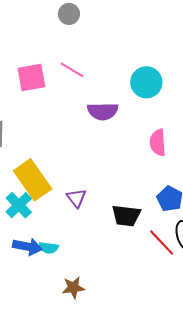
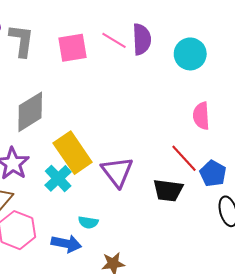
purple semicircle: (103, 111) -> (142, 39), moved, turned -92
purple triangle: (76, 198) -> (117, 172), size x1.6
red line: (162, 243) -> (184, 158), moved
blue arrow: (27, 247) -> (66, 244), moved

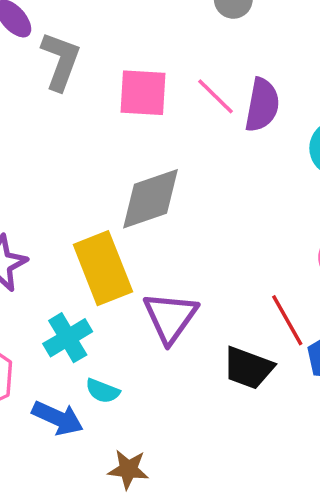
gray diamond: (30, 112) -> (150, 199), moved
cyan cross: (58, 178) -> (68, 338), moved

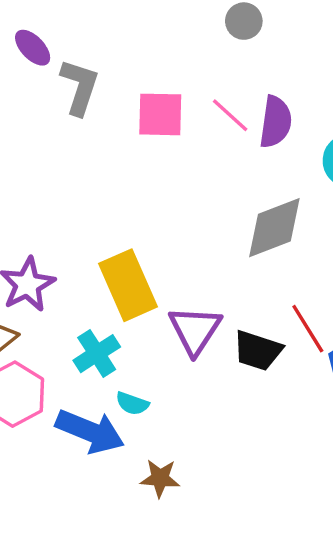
gray diamond: (150, 199) -> (274, 228), moved
black trapezoid: (248, 368) -> (258, 351), moved
blue arrow: (58, 418) -> (90, 431), size x1.4

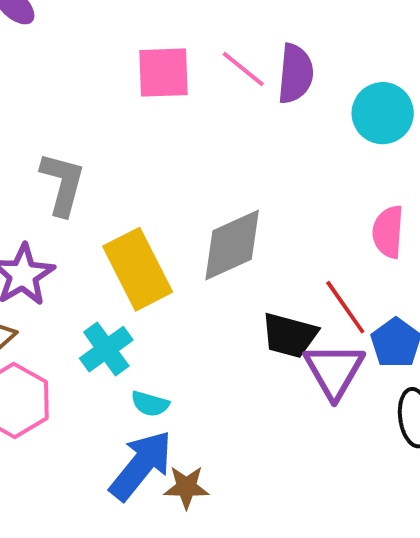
gray L-shape: (80, 87) -> (63, 184), moved
gray diamond: (274, 228) -> (232, 245), moved
purple triangle: (195, 330) -> (334, 371), moved
blue arrow: (90, 431) -> (141, 465), moved, turned -70

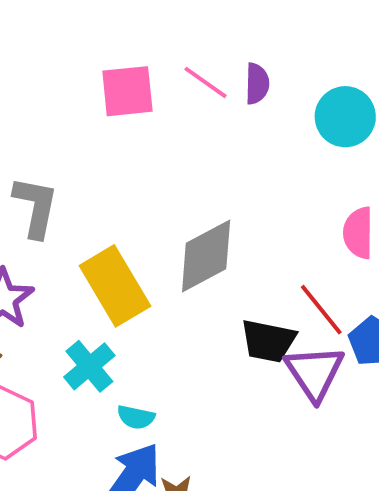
purple semicircle: (295, 74) -> (257, 84), size x0.7

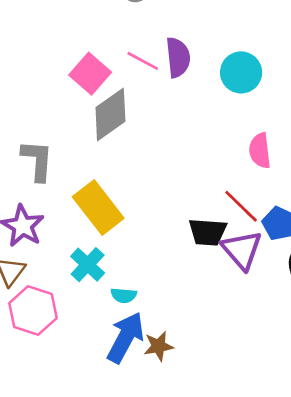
purple semicircle: (257, 84) -> (178, 57), size x1.4
pink square: (127, 91) -> (90, 74), turned -36
gray diamond: (206, 256) -> (110, 114), moved

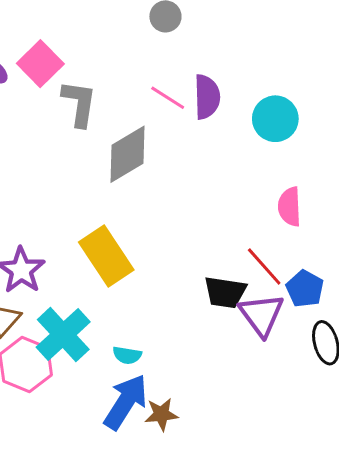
pink square: (90, 74) -> (40, 64), moved
gray L-shape: (37, 160) -> (79, 103), moved
cyan cross: (88, 265) -> (63, 335), moved, size x1.4

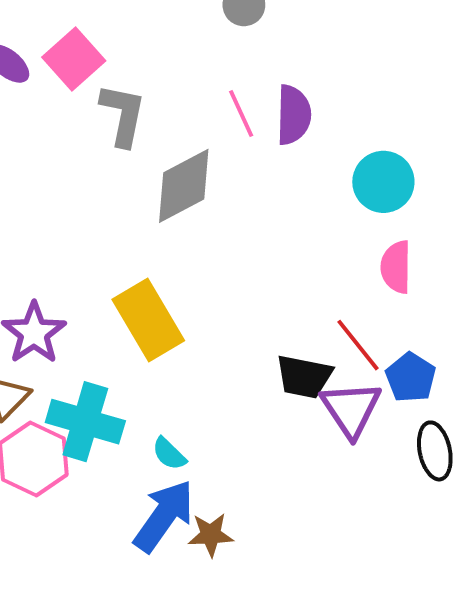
pink line: (168, 98) -> (241, 113), turned 30
cyan circle: (275, 119) -> (383, 182), moved
cyan cross: (63, 335) -> (85, 422), turned -34
cyan semicircle: (127, 355) -> (169, 454), turned 32

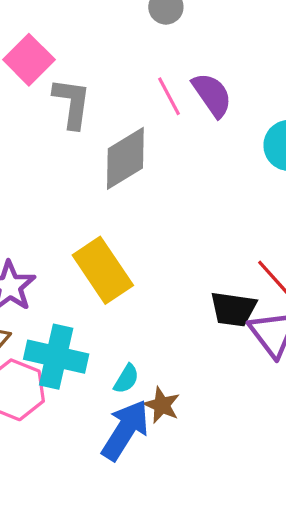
purple semicircle: (294, 115) -> (212, 95), turned -33
cyan semicircle: (169, 454) -> (126, 379), turned -100
brown star: (211, 535) -> (162, 405), moved, turned 30

